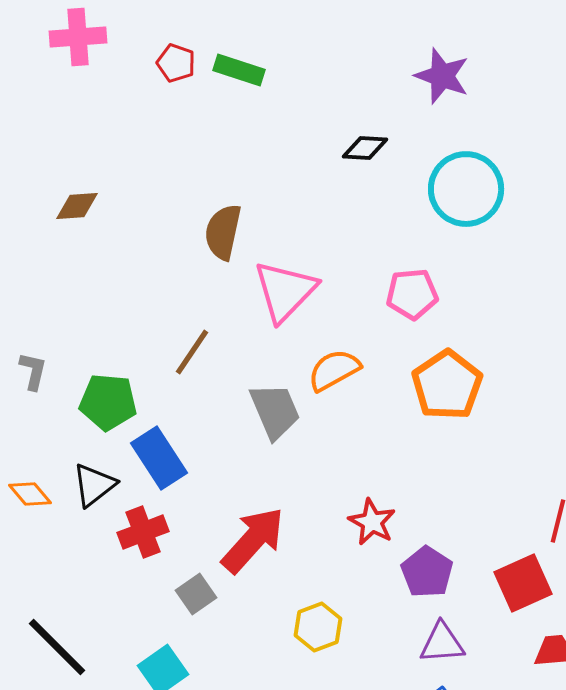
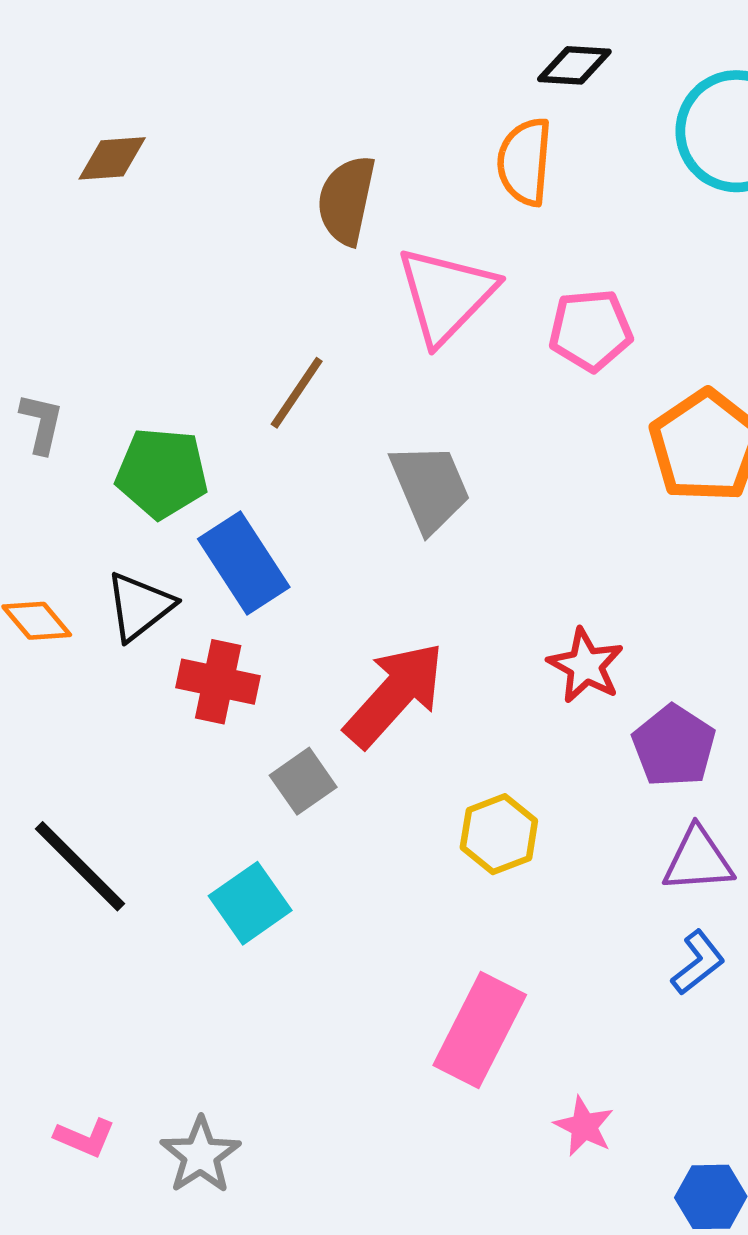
pink pentagon: (412, 294) -> (590, 330), moved
orange semicircle: (334, 370) -> (525, 162), moved, turned -56
red cross: (143, 532) -> (218, 682), turned 33

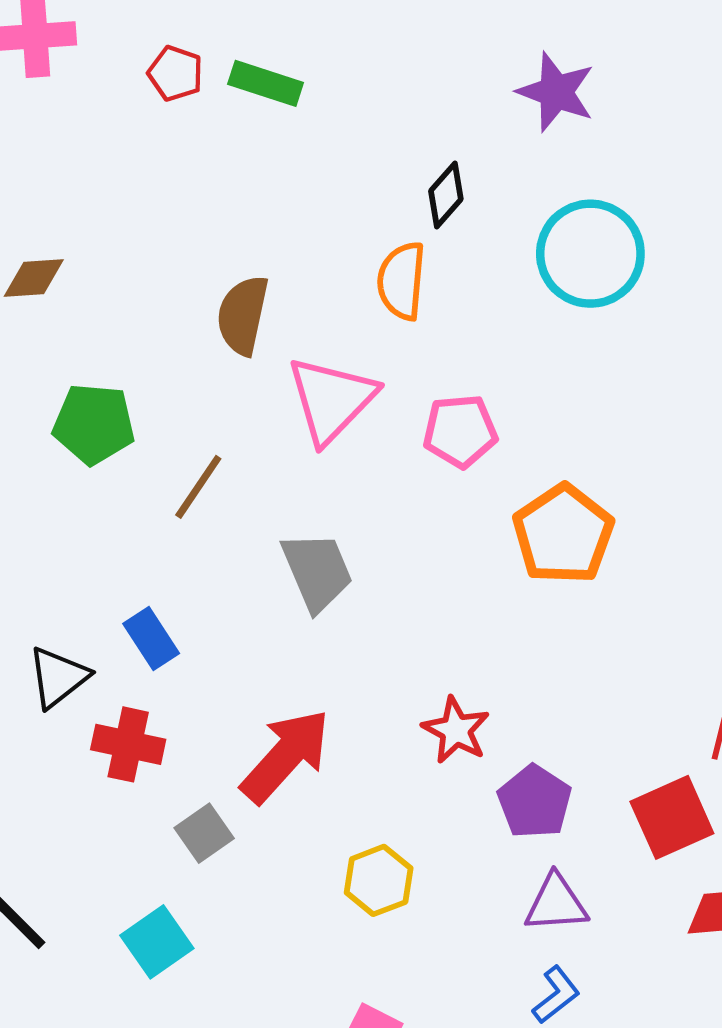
black diamond: (574, 65) -> (446, 195), turned -52
green pentagon: (162, 473) -> (94, 424), moved
blue rectangle: (244, 563) -> (151, 639), size x0.7

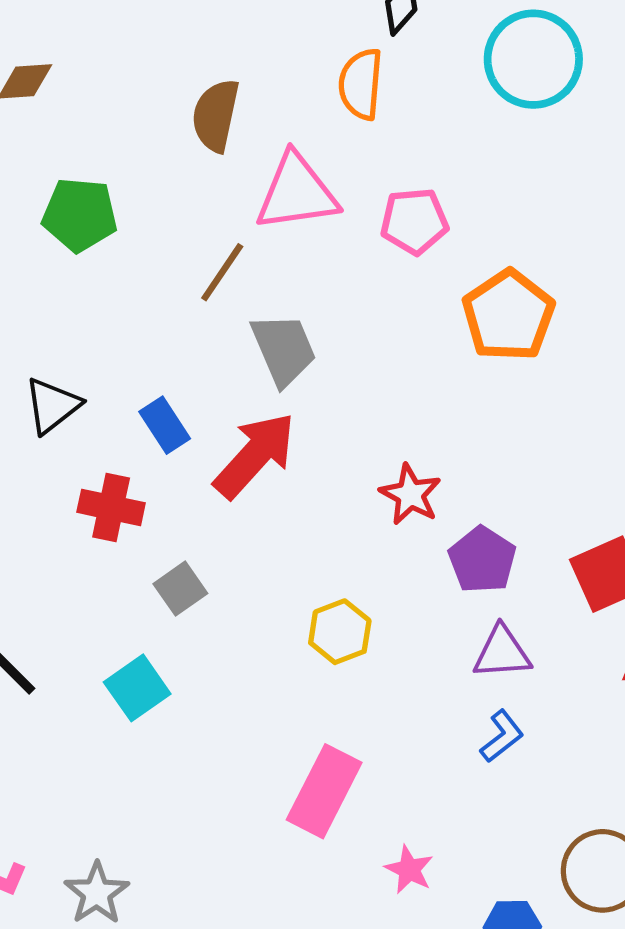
pink triangle: (331, 400) -> (297, 193), turned 38
brown line: (198, 487) -> (222, 272), moved
blue rectangle: (151, 639) -> (165, 425), moved
black triangle: (58, 677) -> (52, 406), moved
red arrow: (286, 756) -> (255, 455), moved

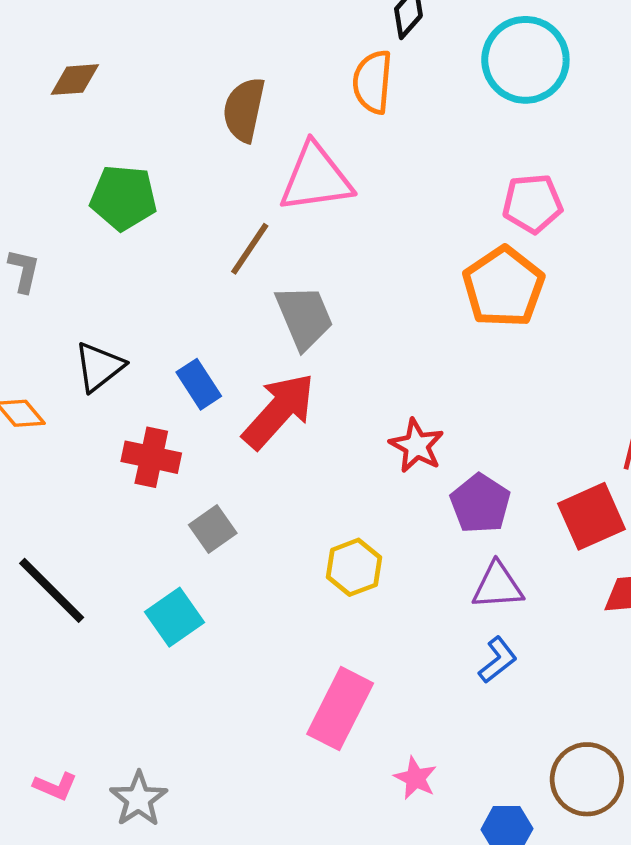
pink pentagon: (414, 221) -> (532, 203), moved

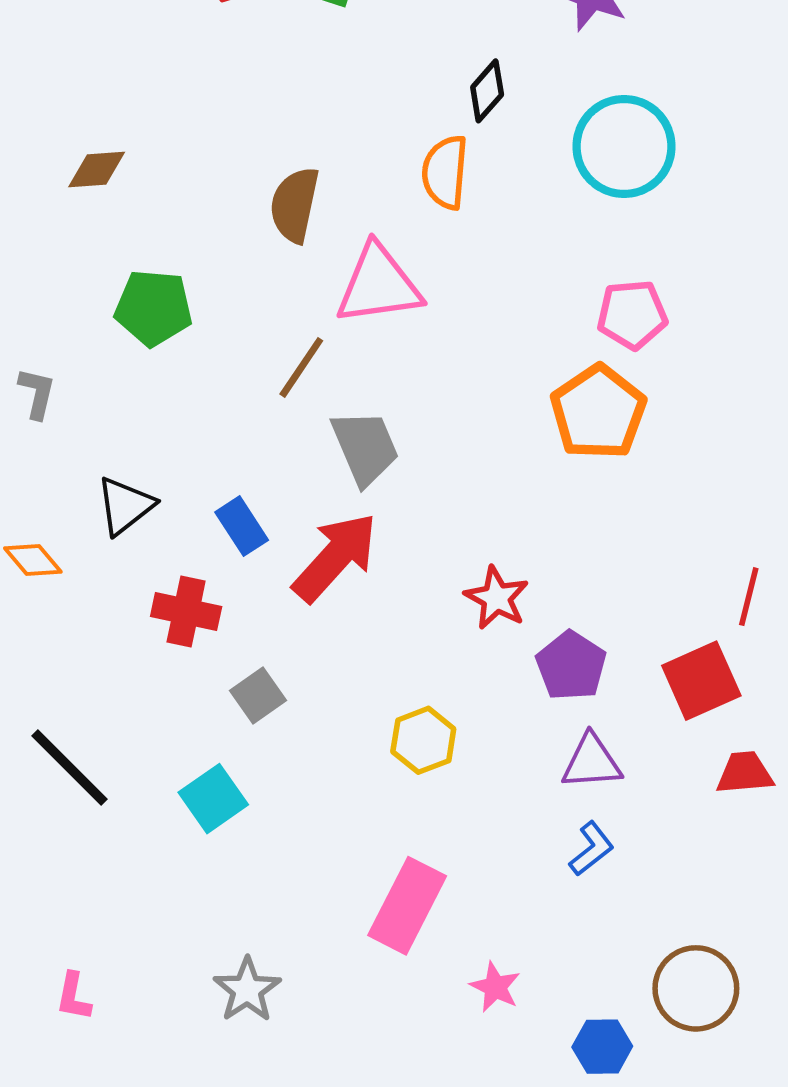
pink L-shape: (55, 786) -> (74, 997), turned 78
gray star: (139, 799) -> (247, 990), moved

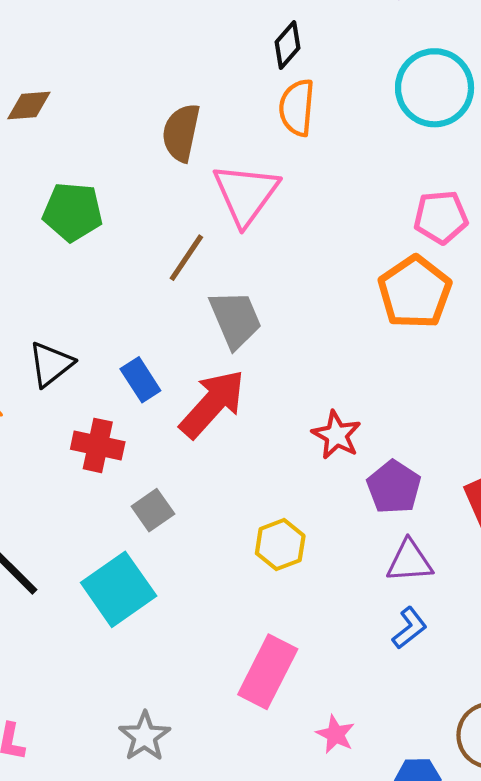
black diamond: (487, 91) -> (287, 45), moved
pink triangle: (379, 285) -> (246, 194), turned -46
cyan square: (213, 799) -> (119, 589), size x1.4

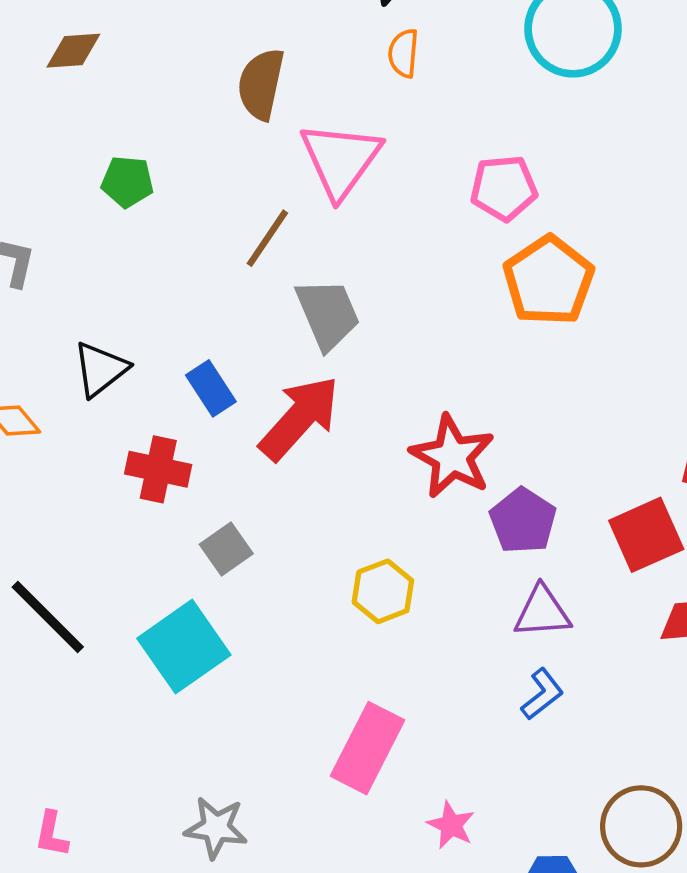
orange semicircle: (297, 108) -> (403, 53), size x0.7
green pentagon: (73, 212) -> (127, 182), size x0.7
pink pentagon: (441, 217) -> (504, 188), moved
red star: (336, 435) -> (452, 456), size x1.4
gray star: (145, 736) -> (216, 828), turned -30

